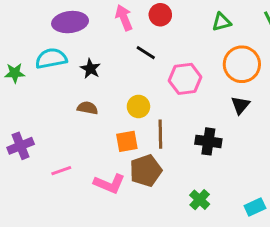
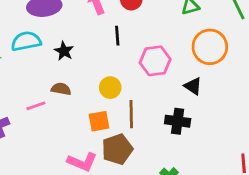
black line: (146, 53) -> (117, 36), turned 54
black triangle: (240, 105) -> (193, 86), moved, turned -36
pink line: (61, 171) -> (36, 106), moved

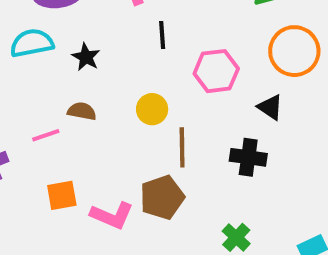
orange square: (99, 121) -> (62, 195), moved

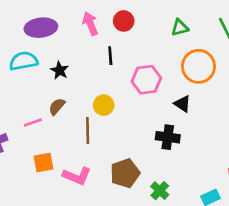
brown semicircle: (82, 111) -> (57, 106), turned -60
brown line: (182, 147) -> (88, 130), moved
brown pentagon: (162, 197) -> (125, 173), moved

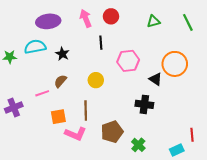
orange circle: (198, 66) -> (175, 64), moved
brown line: (88, 130) -> (86, 110), moved
orange square: (44, 163) -> (58, 117), moved

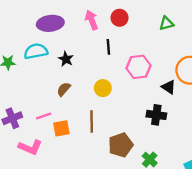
pink line: (42, 93) -> (44, 116), moved
pink L-shape: (76, 134) -> (30, 147), moved

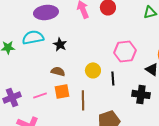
black line: (108, 47) -> (113, 78), moved
brown semicircle: (64, 89) -> (58, 71), turned 64
orange square: (61, 128) -> (62, 91), moved

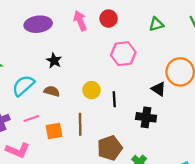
cyan semicircle: (33, 37) -> (23, 86), moved, turned -30
pink hexagon: (125, 51) -> (123, 54), moved
orange square: (62, 91) -> (54, 131), moved

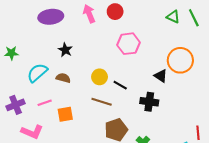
green triangle: (156, 24) -> (173, 17), moved, turned 40
black line: (114, 99) -> (120, 85), turned -56
brown line: (80, 124) -> (102, 102), moved, turned -72

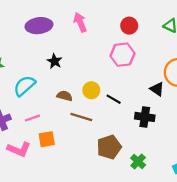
red circle: (115, 12) -> (129, 26), moved
brown semicircle: (63, 78) -> (65, 96), moved
brown line: (102, 102) -> (81, 117), moved
orange square: (65, 114) -> (47, 139), moved

